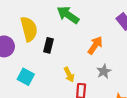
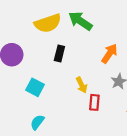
yellow semicircle: (29, 29) -> (48, 23), moved, turned 85

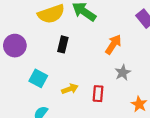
yellow arrow: (82, 85) -> (70, 89), moved, turned -84

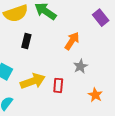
yellow arrow: (70, 89) -> (33, 81), size x1.6

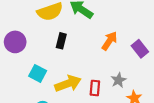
purple rectangle: (101, 18) -> (140, 49), moved
gray star: (80, 66) -> (119, 80), moved

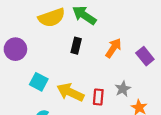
black rectangle: (61, 41) -> (76, 46), moved
yellow arrow: (68, 84) -> (70, 92), turned -135

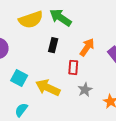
gray star: (123, 89) -> (85, 90), moved
red rectangle: (98, 97) -> (73, 67), moved

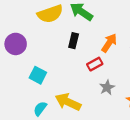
red rectangle: (73, 67) -> (95, 64), turned 56
yellow arrow: (48, 88) -> (68, 102), moved

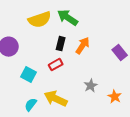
orange arrow: (109, 43) -> (83, 46), moved
red rectangle: (95, 64) -> (56, 65), moved

